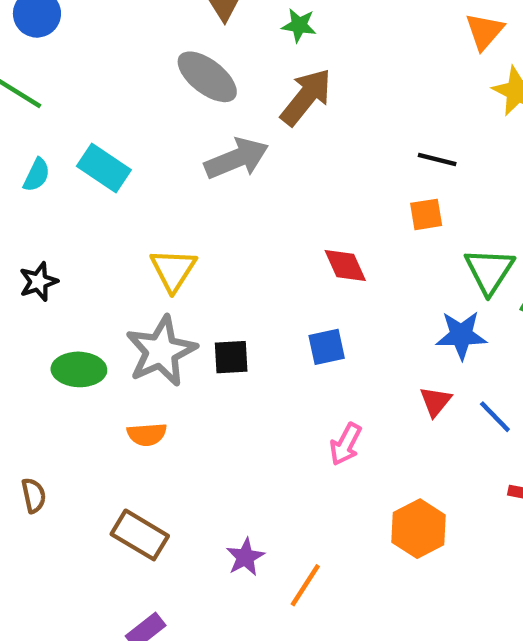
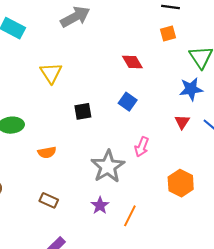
blue square: (327, 347) -> (128, 102), turned -36
gray star: (161, 351) -> (108, 166), moved
brown rectangle: (140, 535) -> (49, 200), size x0.7

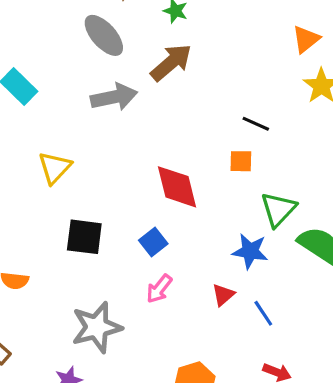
red diamond: (132, 62) -> (177, 187), size x1.5
black square: (83, 111) -> (84, 237), size x1.4
pink arrow: (142, 147) -> (159, 289), moved

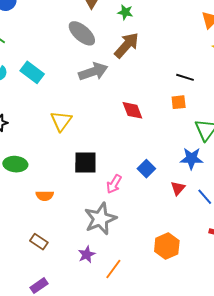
red diamond: (177, 187) -> (132, 110), moved, size x0.7
blue square: (153, 242) -> (146, 169), moved
pink arrow: (159, 289) -> (114, 184), moved

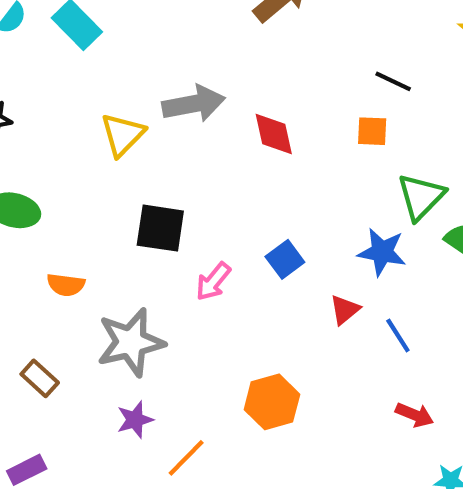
gray arrow: (93, 72) -> (194, 104), moved
gray star: (100, 219) -> (131, 342), moved
orange hexagon: (167, 246) -> (272, 402), moved

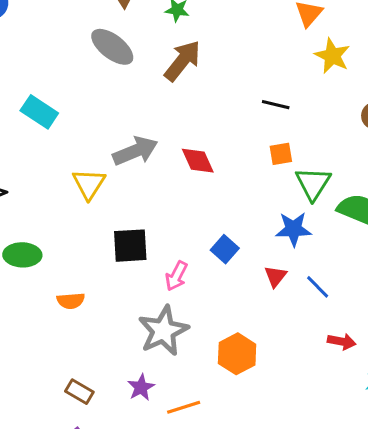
orange square: (372, 131) -> (281, 154), moved
gray star: (131, 342) -> (163, 331), moved
brown rectangle: (40, 378) -> (79, 392), moved
orange line: (186, 458) -> (184, 407), turned 40

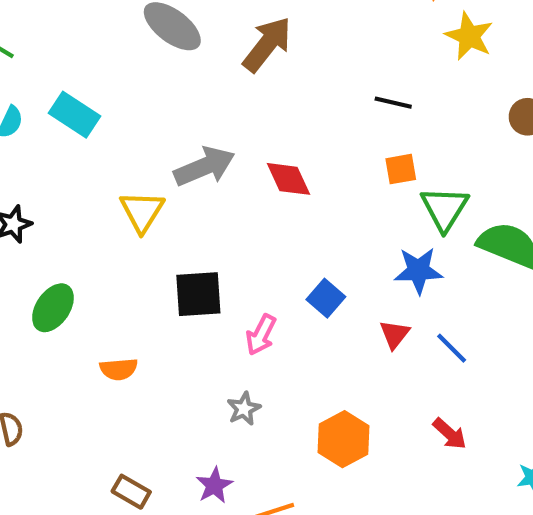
green ellipse: (22, 255) -> (53, 308), turned -57
gray star: (163, 331) -> (244, 409), size x0.5
red arrow: (342, 342) -> (450, 434), moved, turned 32

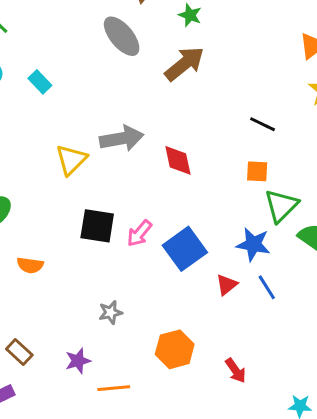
cyan rectangle: (74, 115) -> (40, 82), size x0.7
blue square: (326, 298) -> (185, 249), size x1.6
pink arrow: (261, 335) -> (139, 233), moved
blue line: (452, 348) -> (267, 287), moved
red arrow: (450, 434) -> (236, 371), moved

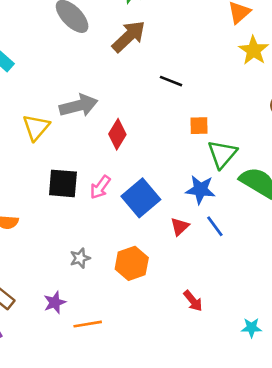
black line: (262, 124) -> (171, 81), moved
red diamond: (178, 160) -> (117, 134), moved, turned 48
orange hexagon: (175, 349) -> (132, 263), moved

